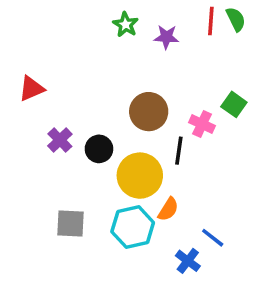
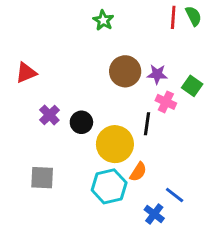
purple star: (166, 37) -> (157, 74), moved
brown circle: (149, 112) -> (125, 71), moved
gray square: (71, 224) -> (42, 178), moved

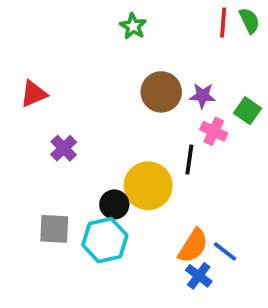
black circle: (81, 122) -> (114, 204), moved
orange semicircle: (138, 172) -> (193, 246), moved, size x1.4
cyan hexagon: (109, 186) -> (105, 240), moved

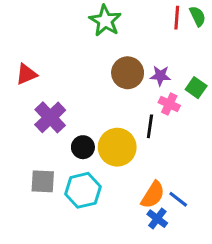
green star: (133, 26) -> (105, 21), size x1.5
purple cross: (64, 148) -> (50, 117), size x1.5
black circle: (114, 204) -> (83, 147), moved

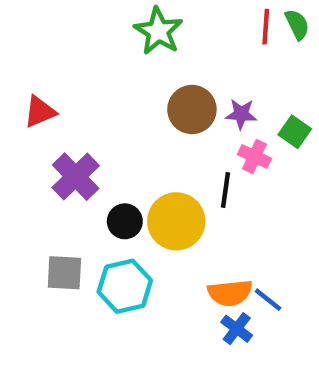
orange semicircle: (153, 195) -> (230, 293), turned 52

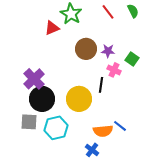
red line: (266, 27) -> (108, 12), moved, turned -42
red triangle: (40, 112) -> (52, 28), moved
black circle: (125, 221) -> (42, 99), moved, size x1.6
blue line: (268, 300) -> (120, 126), moved
blue cross: (237, 329) -> (92, 150), moved

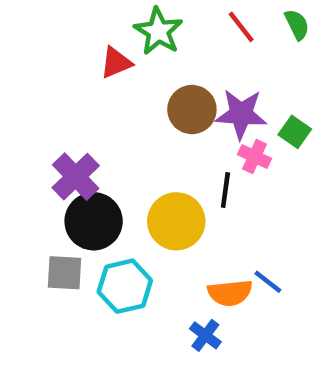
purple star: (108, 51) -> (241, 114), size x1.6

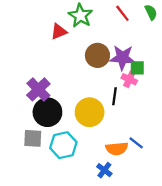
green square: (295, 132) -> (137, 68), moved, turned -35

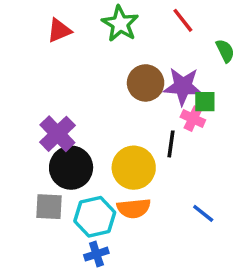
green semicircle: (151, 12) -> (225, 51), moved
red triangle: (59, 32) -> (59, 30), moved
orange semicircle: (117, 149) -> (134, 208), moved
blue cross: (104, 170) -> (96, 254), moved, turned 35

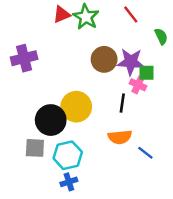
red triangle: (59, 30) -> (62, 14), moved
purple cross: (57, 134) -> (24, 58), moved, turned 30
yellow circle: (134, 168) -> (76, 107), moved
orange semicircle: (134, 208) -> (120, 137), moved

